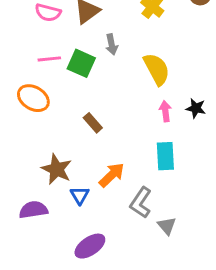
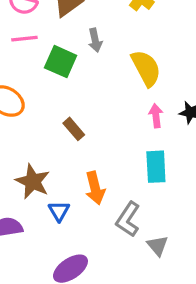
pink line: (49, 59) -> (24, 39), moved
orange arrow: (112, 175) -> (95, 188), turned 120

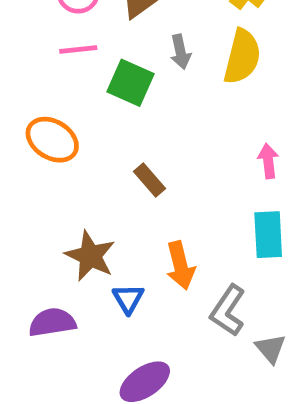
yellow semicircle: (146, 68) -> (242, 57), moved, turned 42

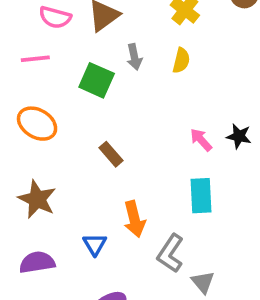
pink line: (78, 49) -> (35, 59), moved
yellow semicircle: (242, 57) -> (181, 61), size x0.6
pink arrow: (268, 161) -> (201, 140), turned -35
brown star: (90, 256) -> (37, 199), moved

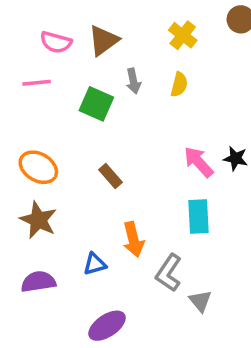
orange ellipse: (37, 124) -> (38, 167), moved
pink arrow: (201, 140) -> (199, 162), size x1.4
blue triangle: (95, 244) -> (95, 264), turned 45

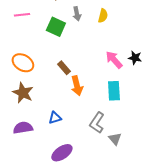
orange arrow: (133, 239) -> (77, 86), moved

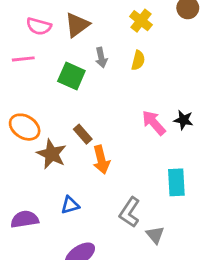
cyan rectangle: (114, 91) -> (176, 182), moved
brown star: (23, 93) -> (52, 154), moved

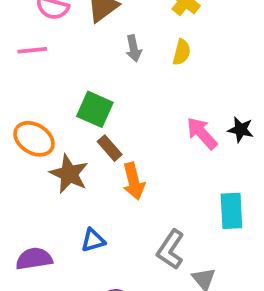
green square: (71, 76) -> (95, 109), moved

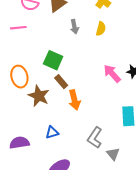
orange ellipse: (34, 139) -> (19, 77), turned 45

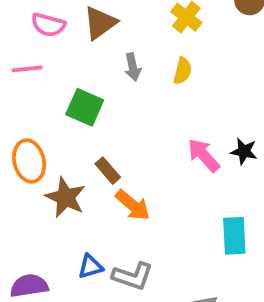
green square: (53, 60) -> (85, 107), moved
orange arrow: (74, 100) -> (133, 205), turned -36
gray L-shape: (95, 138) -> (133, 276), moved, turned -105

